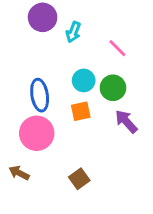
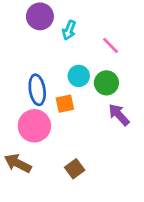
orange square: (81, 111) -> (65, 104), moved
brown arrow: (19, 173) -> (18, 163), size x1.4

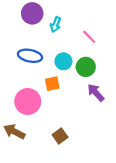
blue ellipse: (37, 90) -> (30, 56), moved, turned -70

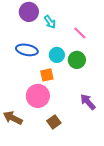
cyan arrow: (56, 25) -> (50, 22), turned -56
purple arrow: (96, 93) -> (88, 102), moved
pink circle: (28, 101) -> (38, 96), moved

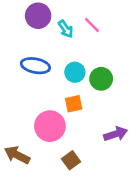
pink line: (80, 33) -> (92, 25), moved
orange square: (47, 75) -> (74, 104), moved
purple arrow: (88, 102) -> (116, 134), turned 114

